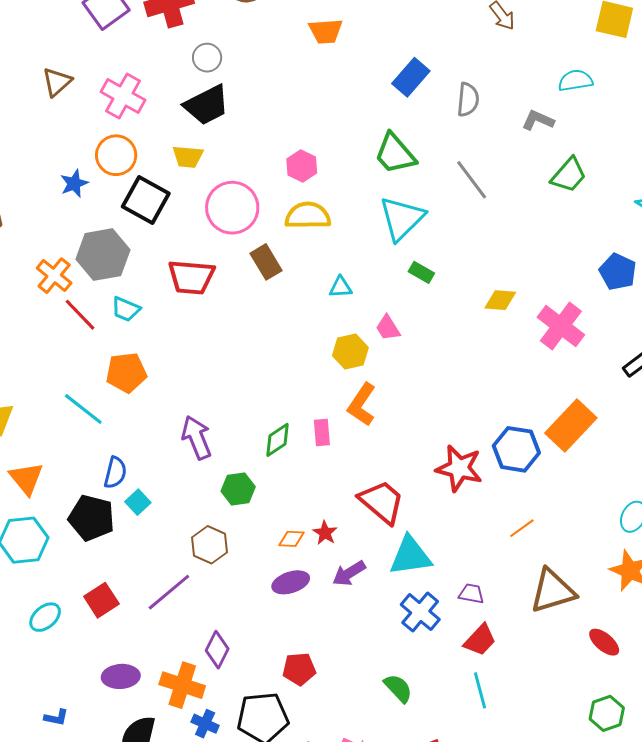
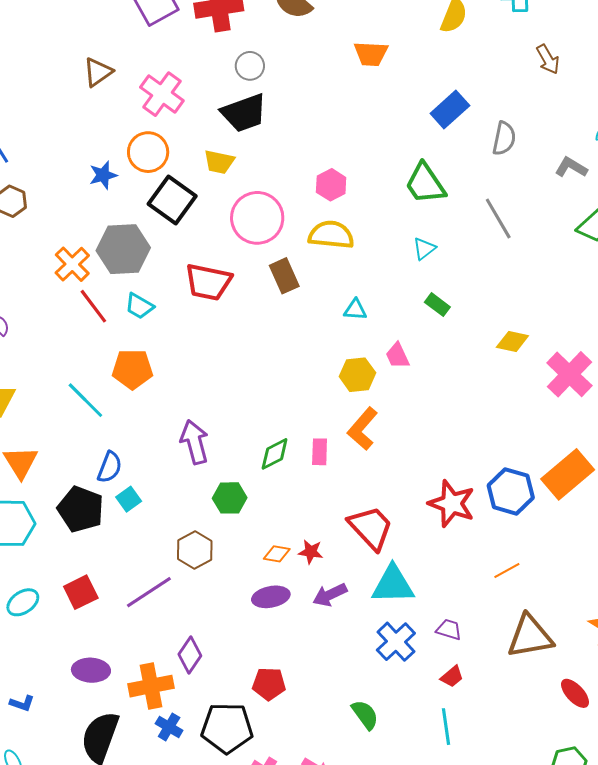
cyan triangle: (402, 218) -> (424, 249), size x0.5
red star: (325, 533) -> (311, 552), turned -30
red trapezoid: (480, 640) -> (452, 677), size x0.7
orange cross: (182, 685) -> (151, 686), turned -36

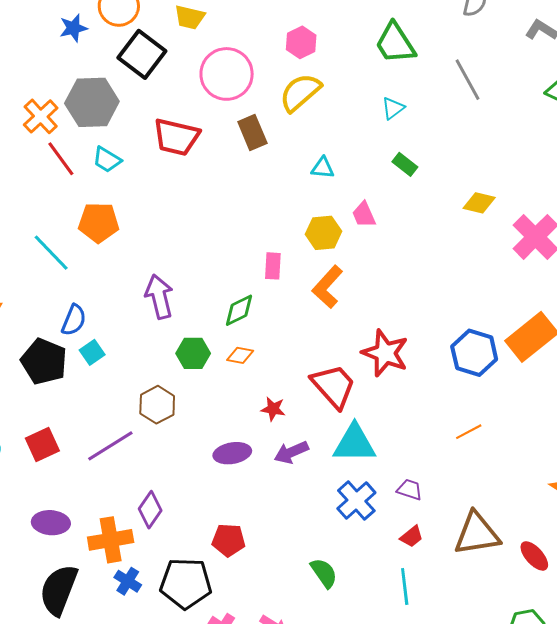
yellow semicircle: (331, 235) -> (300, 92), turned -48
pink rectangle: (320, 452) -> (273, 266), moved
red star: (452, 504) -> (385, 353), moved
orange diamond: (277, 554) -> (240, 355), moved
brown triangle: (530, 636) -> (477, 534), moved

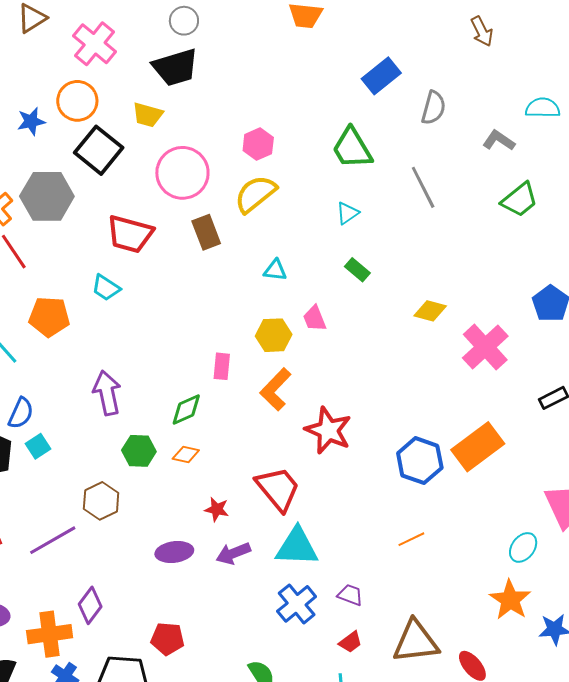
cyan trapezoid: (107, 160) -> (106, 288), moved
red star: (385, 353) -> (328, 430), moved

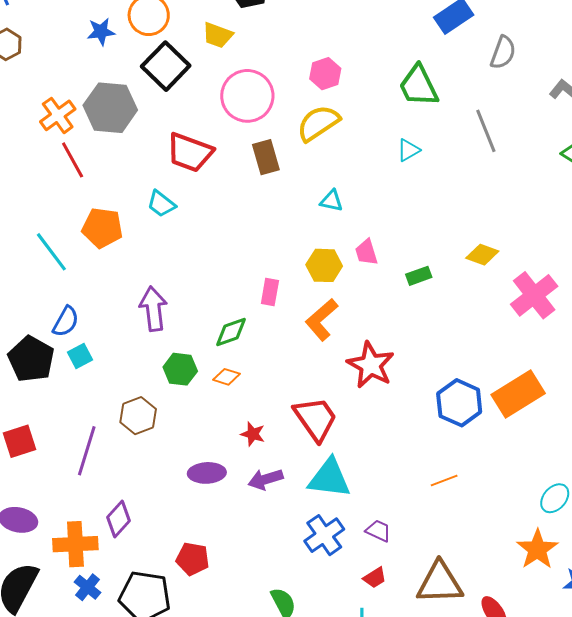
green rectangle: (357, 270) -> (419, 276), moved, turned -65
purple line: (53, 540) -> (87, 451), turned -48

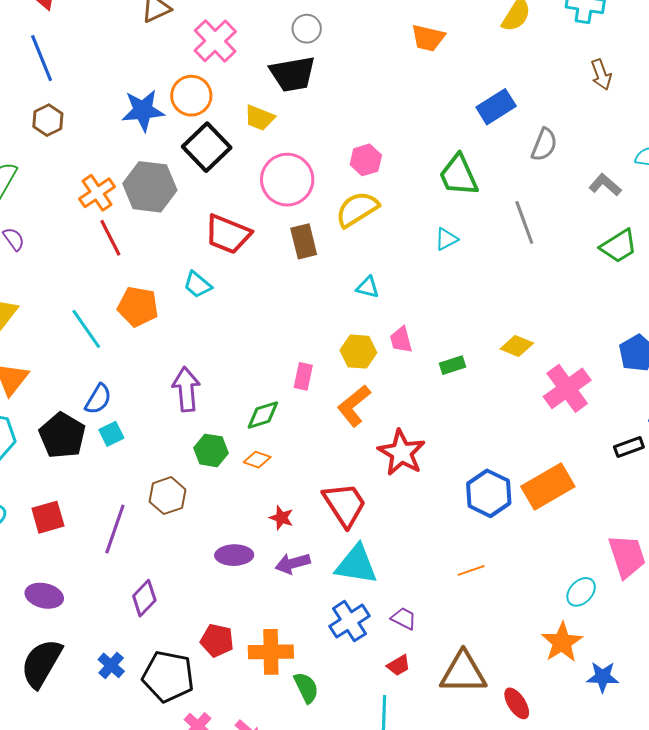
blue star: (101, 32) -> (143, 110), size x1.5
orange cross: (75, 544) -> (271, 652), moved

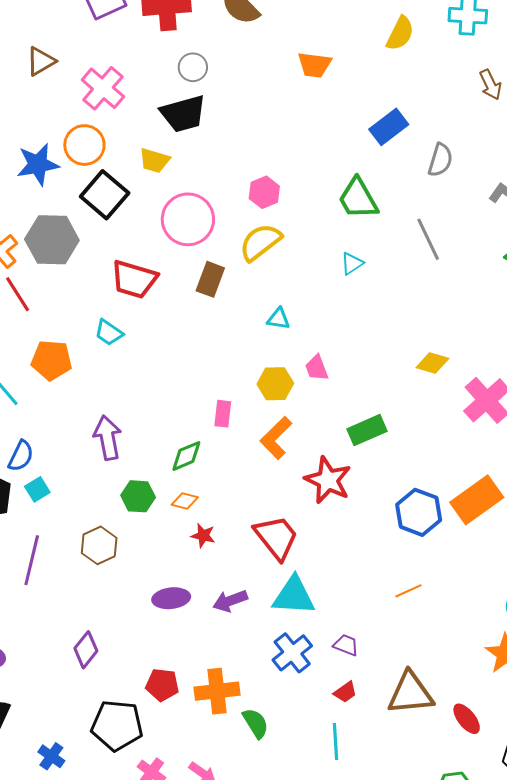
brown rectangle: (304, 241) -> (210, 279), turned 40
green rectangle: (452, 365) -> (367, 430), moved, size x1.5
red star: (281, 518) -> (203, 536), moved
purple line: (115, 529) -> (32, 560), moved
blue cross: (111, 665) -> (51, 756), moved

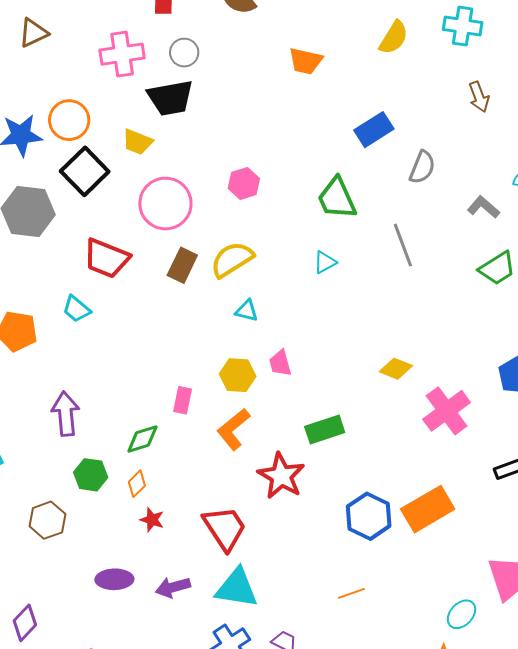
pink cross: (103, 88) -> (122, 54), moved, turned 36
yellow semicircle: (260, 242) -> (232, 260), moved
orange diamond: (185, 501) -> (137, 484), turned -64

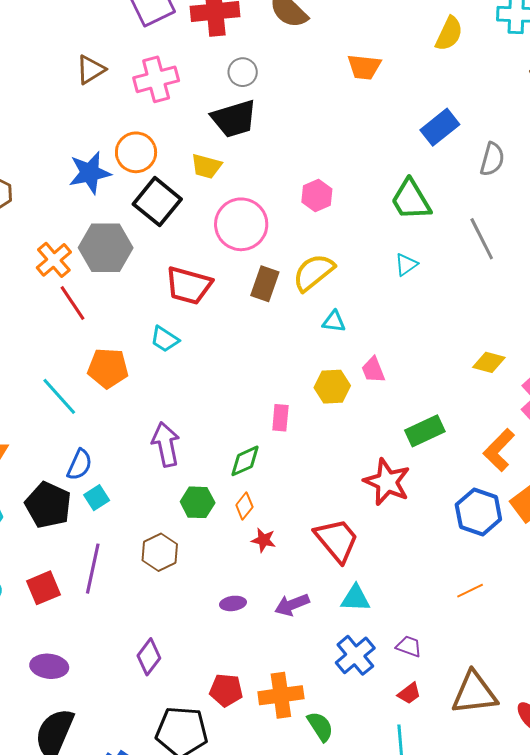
pink cross: (122, 54) -> (156, 79), moved
orange L-shape: (233, 429) -> (499, 450), moved
purple ellipse: (114, 579) -> (233, 603), size x0.7
cyan triangle: (237, 588) -> (355, 598), size x0.7

